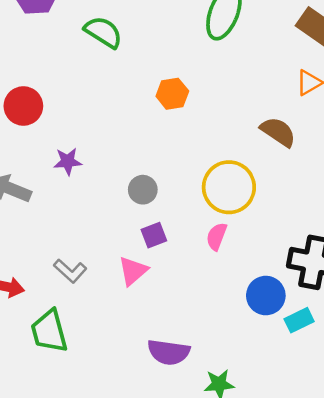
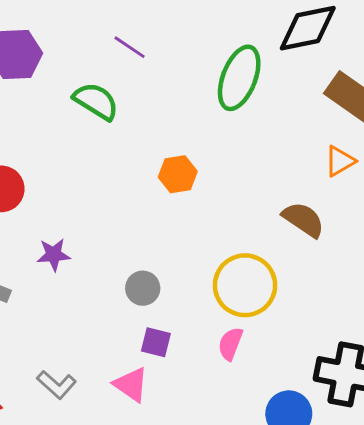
purple square: (154, 235) -> (156, 342), turned 35
pink triangle: (133, 271) -> (131, 385), turned -44

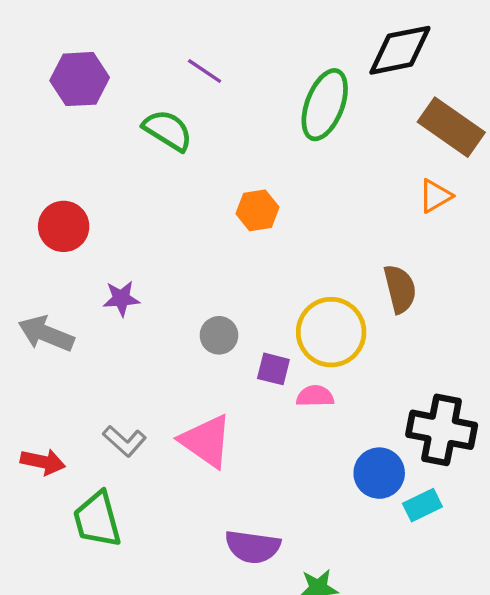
brown semicircle: (303, 220) -> (400, 289), moved, turned 42
purple square: (156, 342) -> (273, 369), moved
pink semicircle: (230, 344) -> (315, 396), turned 68
pink triangle: (131, 385) -> (206, 441), size x1.4

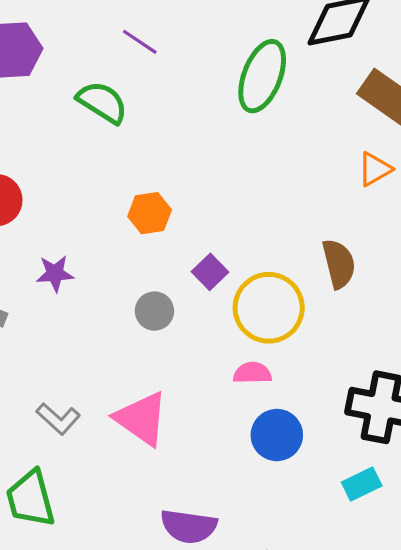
orange hexagon: (257, 210) -> (150, 213), moved
purple square: (273, 369) -> (210, 272), moved, turned 32
blue circle: (379, 473) -> (277, 435), moved

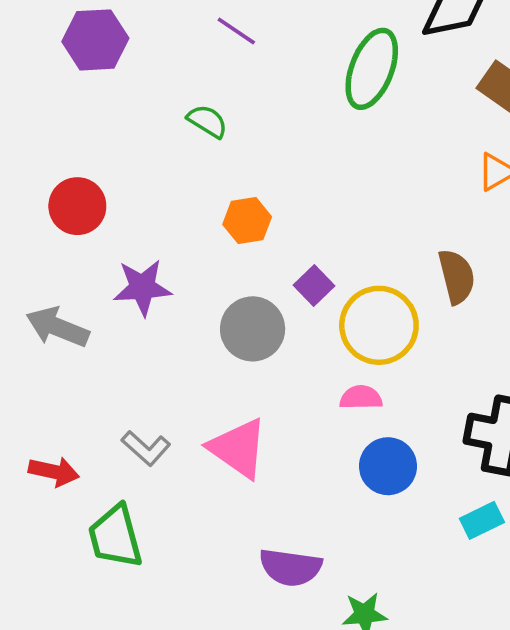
green semicircle: (102, 102) -> (207, 121), moved, size x0.7
purple star: (55, 273) -> (142, 287), size x1.4
gray circle: (154, 311) -> (253, 329), size x1.5

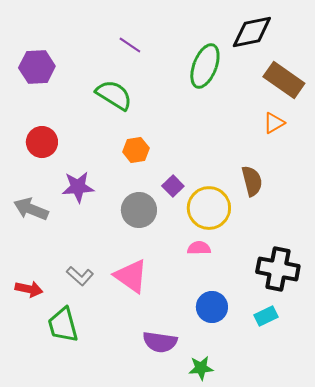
purple hexagon: (95, 40) -> (37, 67), moved
green semicircle: (207, 121) -> (114, 95), size x1.6
blue circle: (388, 466) -> (212, 307), moved

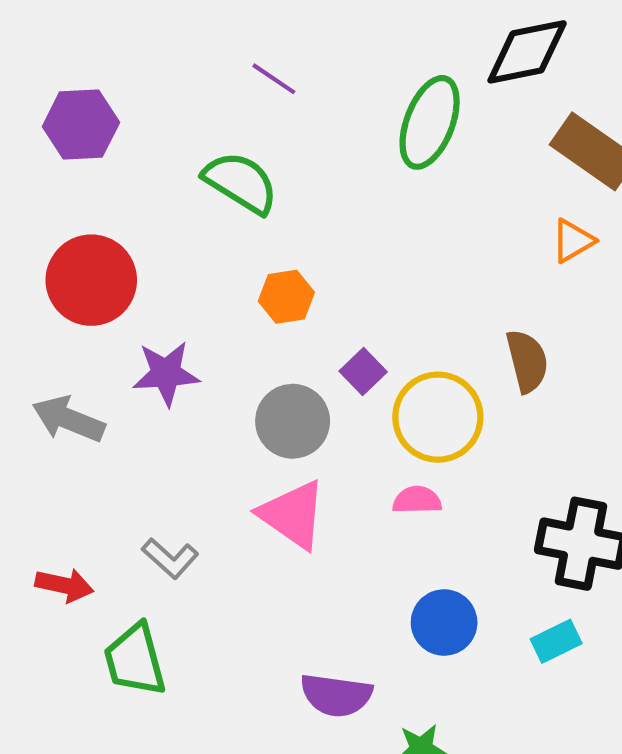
red circle: (42, 142) -> (91, 280), size x1.4
pink triangle: (131, 276) -> (293, 515), moved

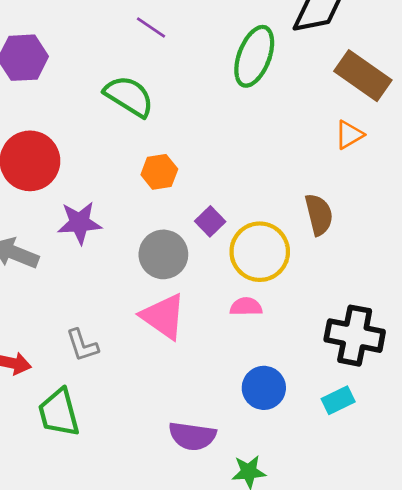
gray L-shape: (170, 558) -> (82, 345), turned 30

